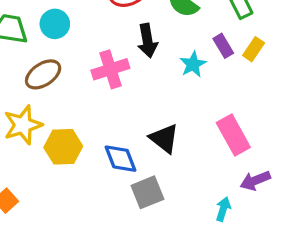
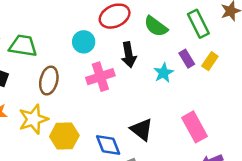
cyan circle: (55, 24) -> (84, 42), moved
brown ellipse: (43, 74) -> (49, 81), turned -44

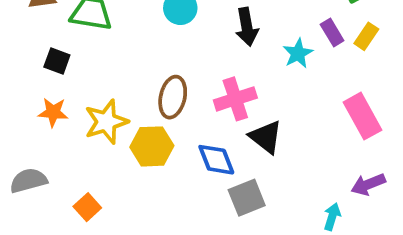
pink cross: (100, 77) -> (235, 99), moved
brown ellipse: (49, 81) -> (173, 97), moved
pink rectangle: (195, 127) -> (362, 116), moved

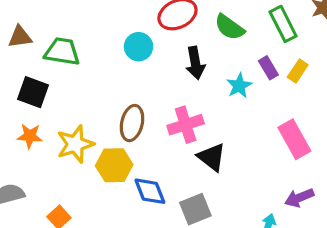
black square: (57, 61) -> (33, 92), size x1.4
blue diamond: (216, 160) -> (150, 191), moved

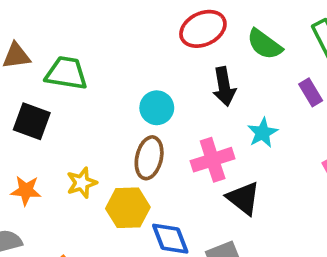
cyan circle: (139, 47) -> (157, 108), moved
cyan star: (239, 86) -> (263, 133), moved
orange star: (30, 136) -> (26, 190), moved
yellow star: (75, 144) -> (82, 183), size x0.7

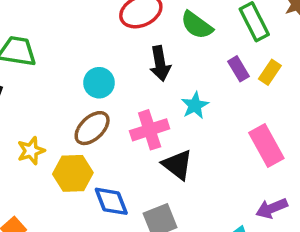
brown ellipse: (149, 158) -> (92, 128), turned 33

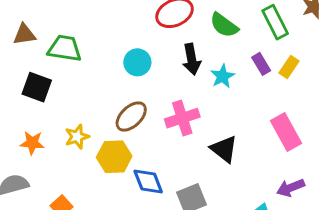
cyan circle: (99, 83) -> (137, 62), moved
cyan star: (195, 105) -> (222, 76), moved
black triangle: (177, 165) -> (224, 149), moved

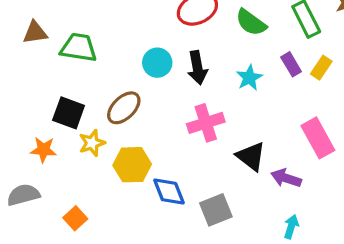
black arrow: (192, 59) -> (197, 68), moved
black square: (37, 87) -> (69, 113), moved
brown ellipse: (131, 117) -> (124, 108), moved
purple arrow: (291, 188) -> (286, 178), moved, turned 40

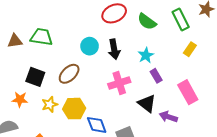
brown triangle: (35, 33) -> (15, 41), moved
purple rectangle: (291, 64) -> (156, 76), moved
yellow star: (92, 143) -> (50, 104), moved

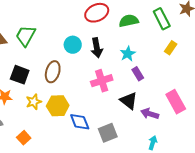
green semicircle: (147, 22) -> (129, 21), turned 132
green trapezoid: (41, 37) -> (26, 36), turned -70
brown ellipse: (69, 74) -> (53, 72), turned -30
pink rectangle: (188, 92) -> (176, 102), moved

